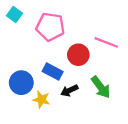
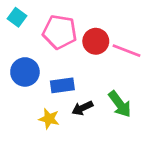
red circle: (78, 55) -> (96, 41), moved
blue rectangle: (53, 71) -> (62, 85), turned -36
blue circle: (21, 83) -> (25, 72), moved

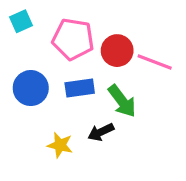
cyan square: (17, 17) -> (21, 21), turned 30
blue rectangle: (62, 85) -> (80, 88), moved
green arrow: (120, 104) -> (122, 101), moved

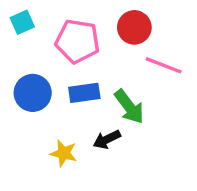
red circle: (117, 51) -> (134, 27), moved

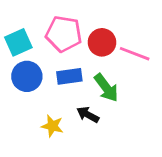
cyan square: (22, 22) -> (18, 42), moved, size x1.4
red circle: (134, 27) -> (102, 42), moved
black arrow: (107, 139) -> (88, 115), turned 55

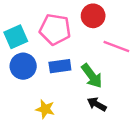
red circle: (102, 42) -> (93, 16), moved
black arrow: (88, 115) -> (97, 104), moved

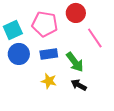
pink line: (116, 47) -> (95, 38), turned 35
yellow star: (45, 109) -> (49, 81), moved

